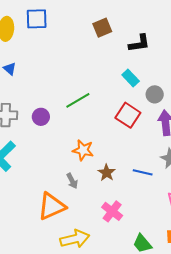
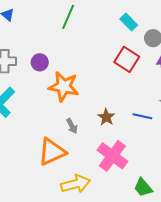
green line: (78, 100) -> (68, 17), moved, turned -35
orange star: (83, 150) -> (64, 86), moved, size x1.4
pink cross: (112, 211) -> (112, 156), size x1.4

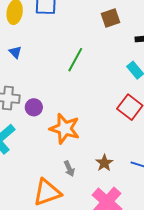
purple circle: (40, 62) -> (34, 107), moved

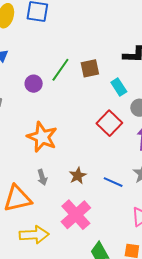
brown square: (111, 18) -> (90, 68), moved
purple circle: (34, 107) -> (34, 84), moved

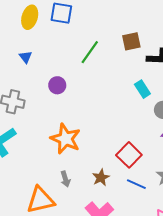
brown square: (90, 68) -> (131, 41), moved
green line: (60, 70) -> (90, 52), moved
red square: (109, 123) -> (129, 155), moved

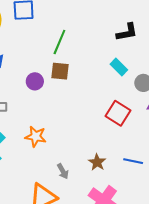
brown square: (131, 41) -> (60, 71), moved, turned 30
orange star: (66, 139) -> (36, 137), moved, size x0.7
red square: (129, 155) -> (118, 113), moved

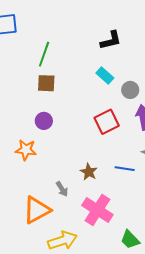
purple circle: (35, 81) -> (44, 121), moved
red square: (118, 113) -> (107, 122), turned 35
gray arrow: (63, 171) -> (62, 189), moved

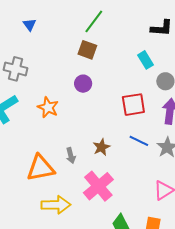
purple circle: (44, 121) -> (83, 84), moved
blue line: (125, 169) -> (139, 141), moved

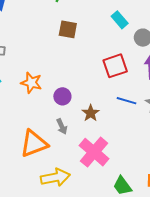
brown square: (87, 50) -> (68, 29), moved
purple circle: (83, 84) -> (62, 96), moved

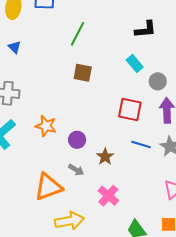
red square: (115, 66) -> (130, 110), turned 30
gray arrow: (62, 126) -> (76, 170), turned -35
pink cross: (94, 152) -> (108, 196), size x0.7

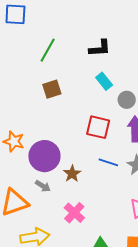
black L-shape: (145, 29) -> (100, 48), moved
brown square: (83, 73) -> (52, 89), turned -30
purple circle: (77, 140) -> (44, 156), size x1.8

